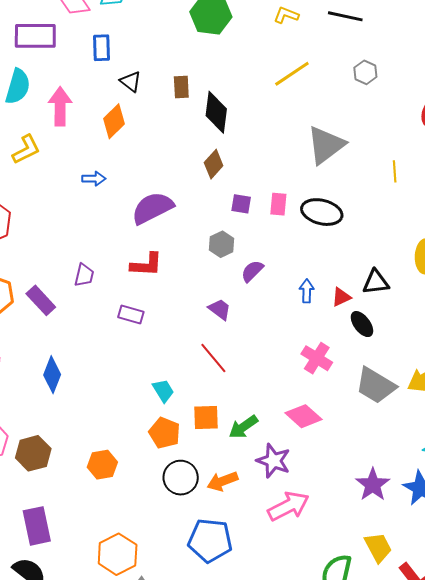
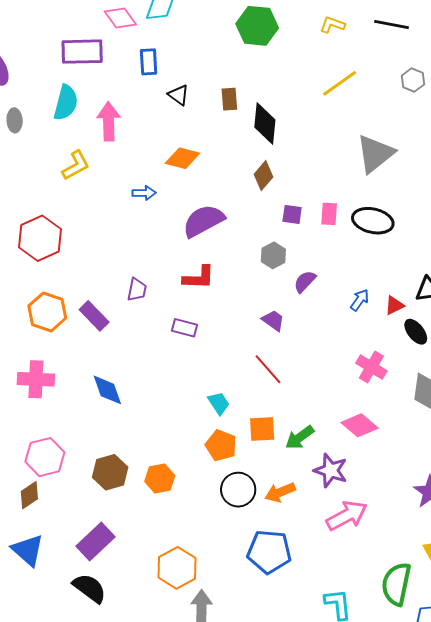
orange diamond: (114, 121) -> (182, 158), moved, turned 60
blue arrow: (307, 291) -> (360, 300), turned 35
blue diamond: (52, 375) -> (107, 390), turned -39
brown hexagon: (33, 453) -> (110, 472), moved
purple rectangle: (37, 526) -> (96, 541), turned 60

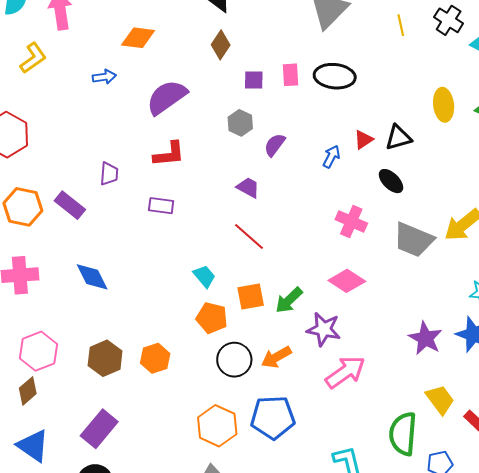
red triangle: (394, 305) -> (363, 140), moved
orange hexagon: (177, 568) -> (217, 426), moved

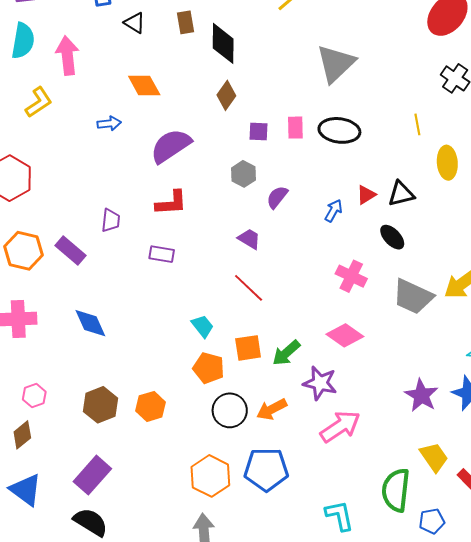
yellow line: (401, 25) -> (417, 124), moved
orange diamond: (138, 38) -> (144, 86), turned 52
pink hexagon: (38, 351) -> (34, 396), size x0.6

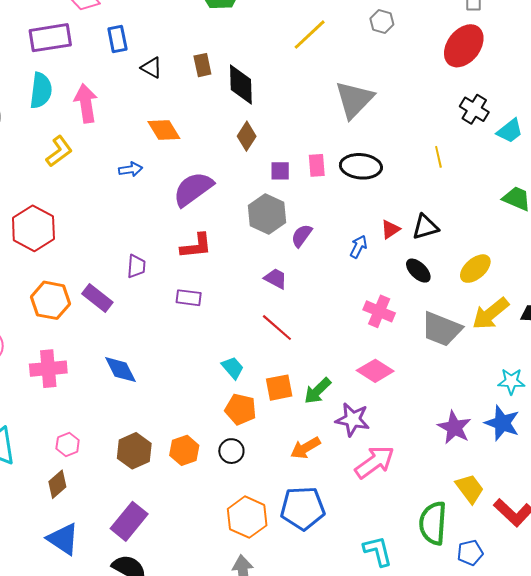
yellow ellipse: (447, 163) -> (475, 269), moved, turned 56
gray hexagon: (244, 174) -> (267, 214), size x1.5
black circle: (230, 410) -> (231, 451), moved, size x0.7

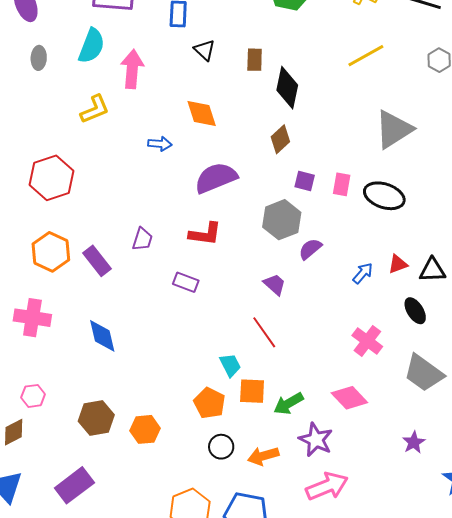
cyan trapezoid: (233, 368) -> (230, 365), moved
purple star: (454, 427) -> (414, 442), moved, size x0.7
black circle: (231, 451) -> (221, 447), moved

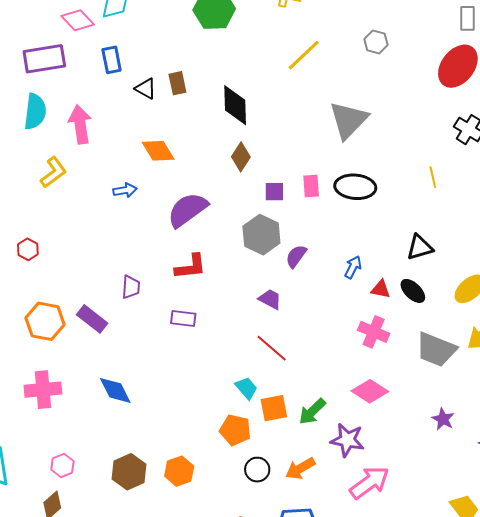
brown rectangle: (255, 60) -> (177, 83), moved
red hexagon: (51, 178) -> (28, 249), size x0.5
red triangle: (398, 264) -> (381, 289), moved, turned 45

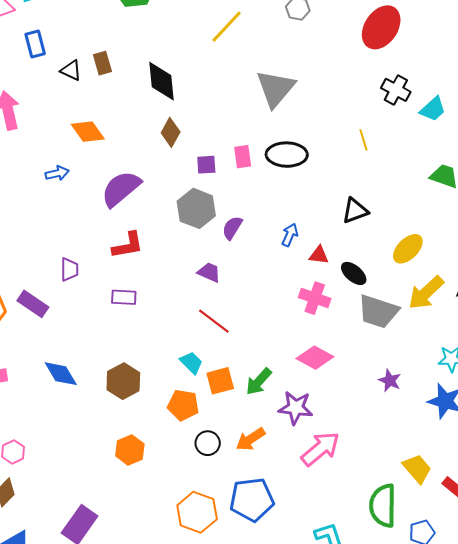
black ellipse: (413, 291) -> (354, 273), moved
brown hexagon: (129, 472) -> (123, 381), moved

